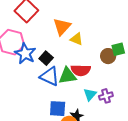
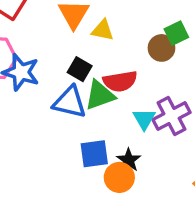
black square: (46, 58) -> (80, 69), moved
purple cross: (106, 96) -> (172, 116), size x1.5

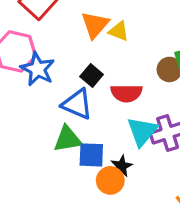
yellow triangle: (103, 30) -> (119, 31), moved
green triangle: (100, 95) -> (68, 139), moved
cyan triangle: (144, 119) -> (142, 131), size x1.5

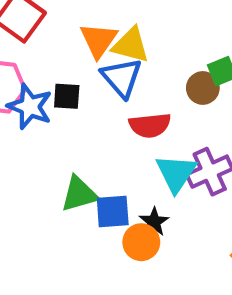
yellow triangle: (119, 31) -> (131, 45), size x1.4
black square: (92, 76) -> (67, 96), moved, turned -30
blue triangle: (77, 104) -> (122, 78), moved, turned 32

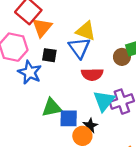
orange triangle: (99, 40) -> (42, 27), moved
blue star: (30, 106) -> (30, 72), moved

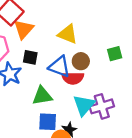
blue triangle: (79, 48) -> (59, 67), moved, turned -35
brown circle: (122, 57) -> (81, 61), moved
green triangle: (52, 108) -> (42, 96), moved

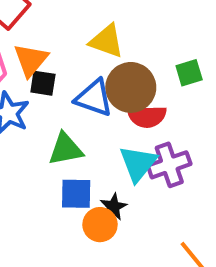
orange triangle: (24, 29) -> (31, 60), moved
brown circle: (81, 61) -> (131, 87), size x1.6
red semicircle: (73, 78) -> (147, 116), moved

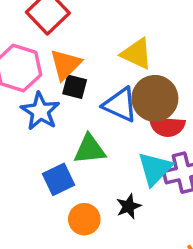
blue square: (76, 194) -> (58, 179), moved, turned -32
orange circle: (100, 225) -> (84, 219), moved

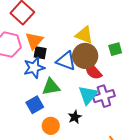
yellow triangle: (137, 54) -> (84, 35), moved
blue star: (40, 111) -> (34, 68), moved, turned 30
red semicircle: (167, 126) -> (93, 71), turned 48

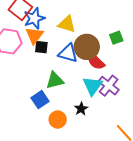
yellow triangle: (84, 35) -> (67, 24), moved
blue star: (34, 68) -> (34, 18), moved
purple cross: (104, 96) -> (109, 86), turned -30

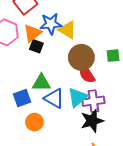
blue star: (34, 18) -> (51, 24), moved
blue triangle: (68, 53) -> (54, 98), moved
purple cross: (109, 86) -> (93, 101), turned 30
black star: (81, 109) -> (92, 121), moved, size x1.6

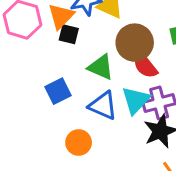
green triangle: (41, 83) -> (101, 67), moved, turned 30
blue square: (22, 98) -> (58, 91), moved

